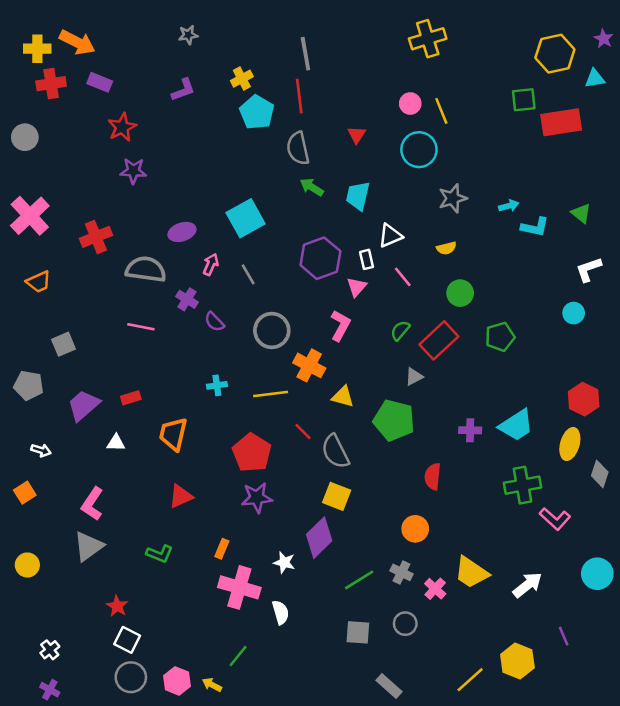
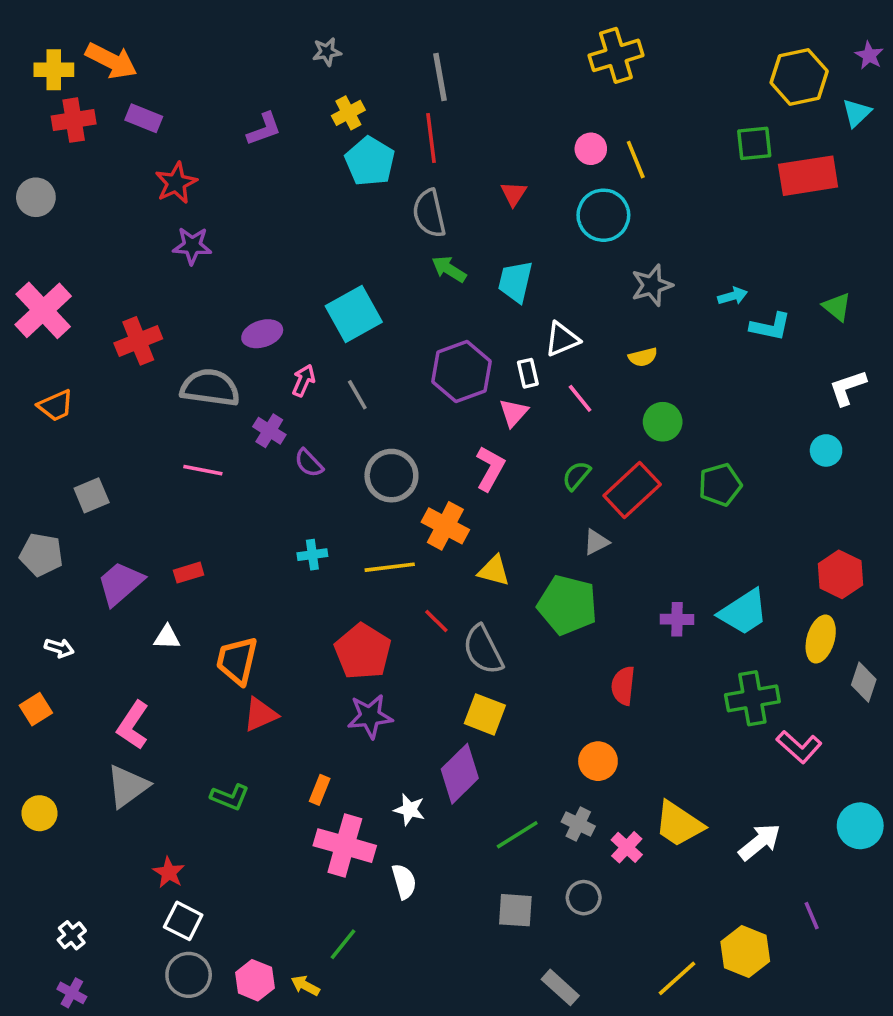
gray star: (188, 35) -> (327, 52), moved
cyan triangle: (595, 79) -> (857, 113), turned -35
orange trapezoid: (173, 434) -> (237, 661), moved

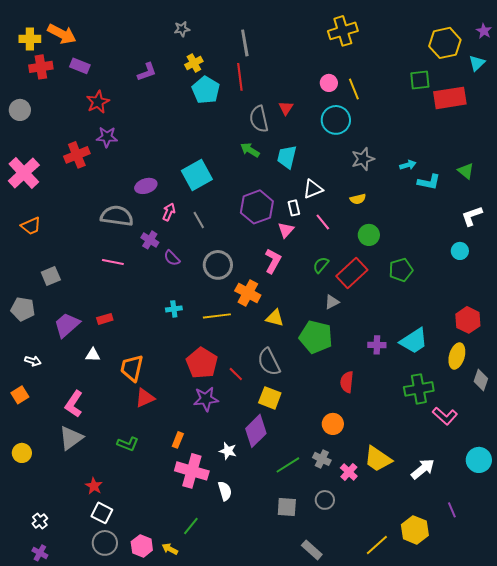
gray semicircle: (429, 213) -> (259, 119), moved
red cross: (138, 341) -> (77, 155), moved
red line: (436, 621) -> (236, 374), moved

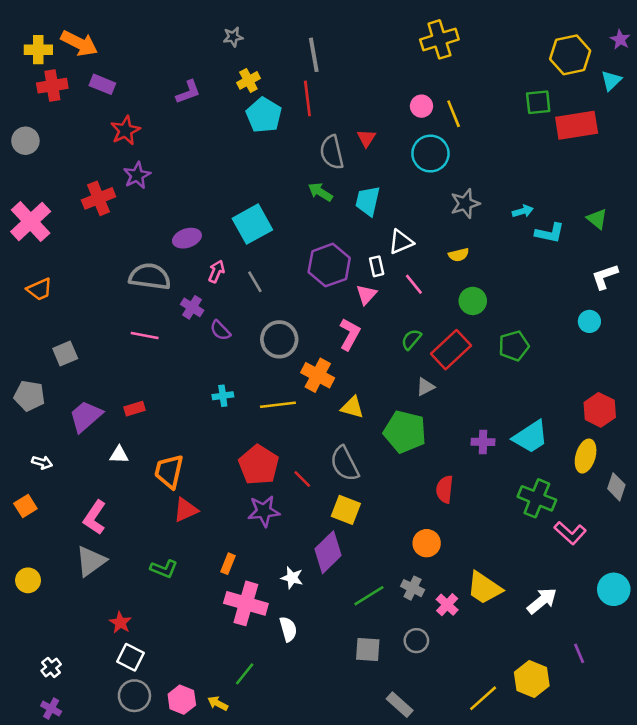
purple star: (107, 137) -> (137, 175), turned -30
green cross: (419, 389) -> (537, 498), turned 32

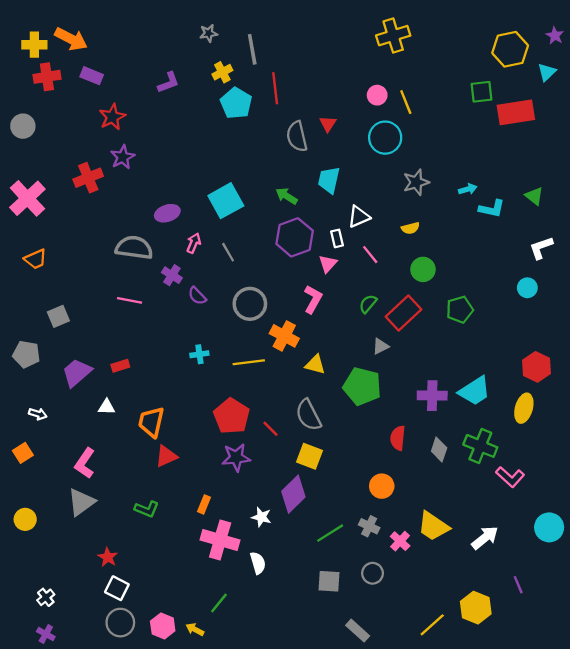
gray line: (314, 55) -> (252, 49), moved
green arrow: (320, 192) -> (287, 196), moved
purple cross: (483, 442) -> (432, 396), size x1.4
gray diamond: (616, 487) -> (439, 449), moved

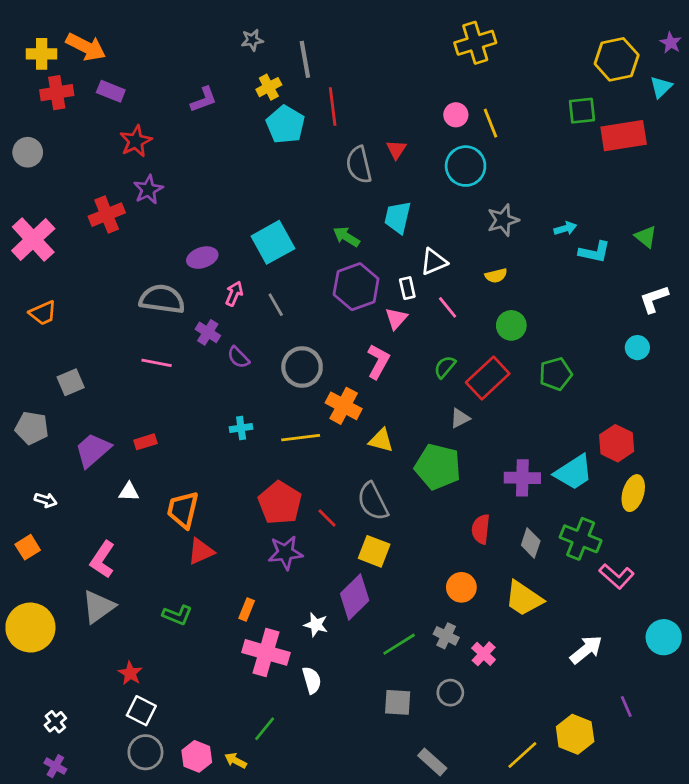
red hexagon: (536, 367) -> (617, 443), moved
yellow circle: (25, 519) -> (30, 628), size x1.8
yellow trapezoid: (433, 526) -> (524, 598), moved

